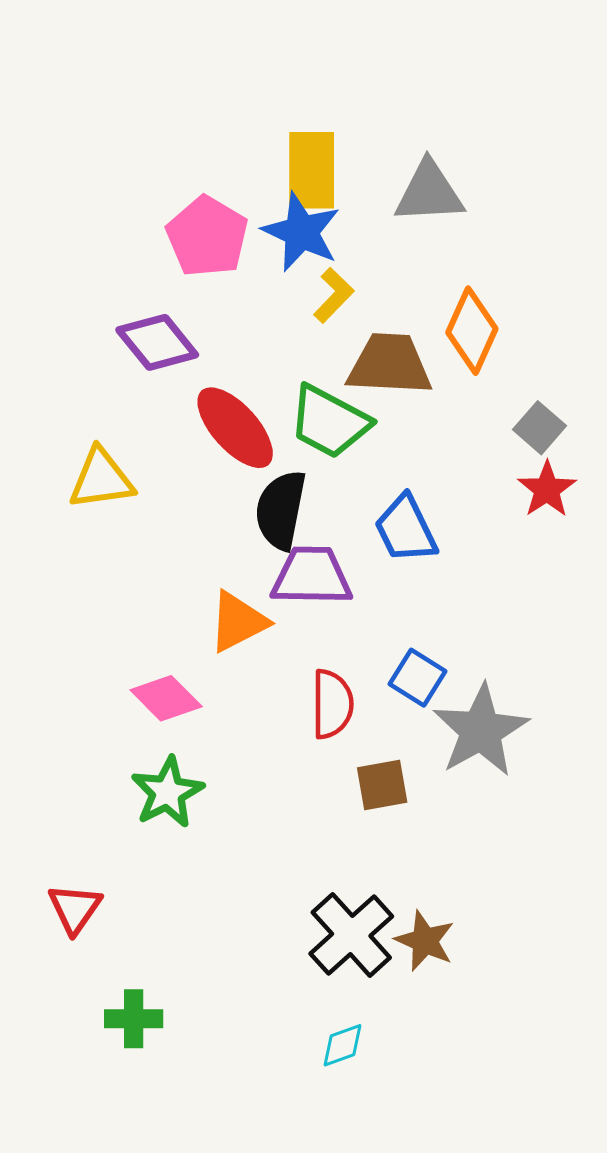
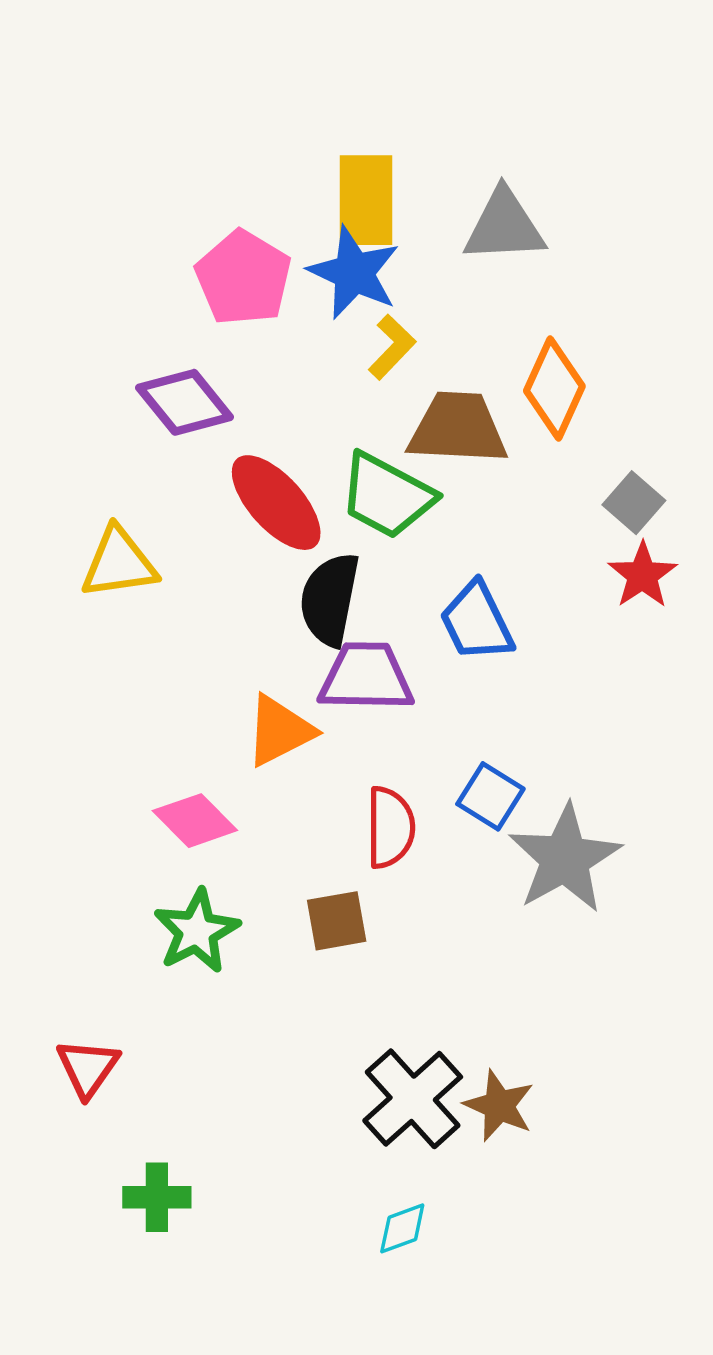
brown square: (382, 785) -> (337, 921), moved

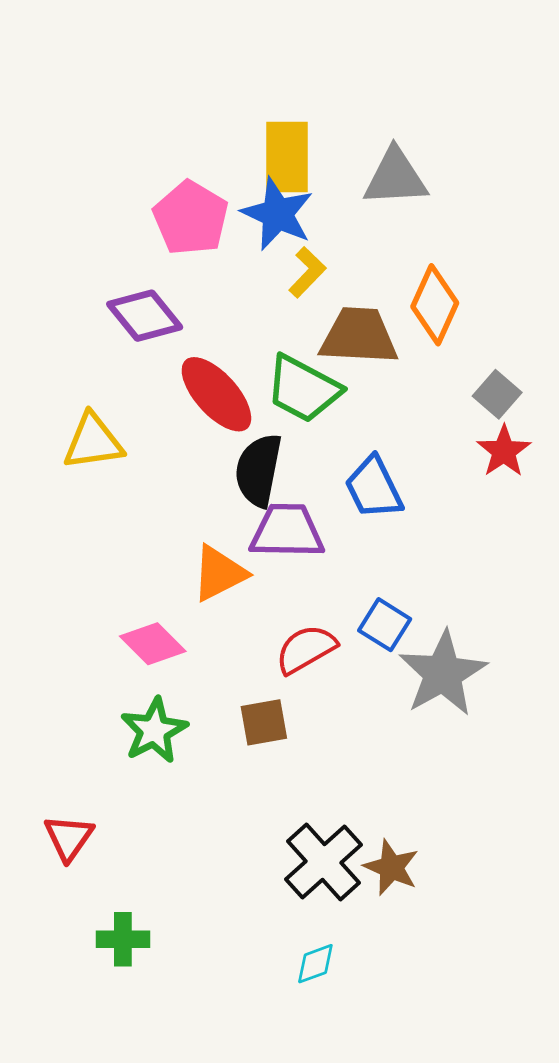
red semicircle: (390, 827) -> (306, 649), turned -120

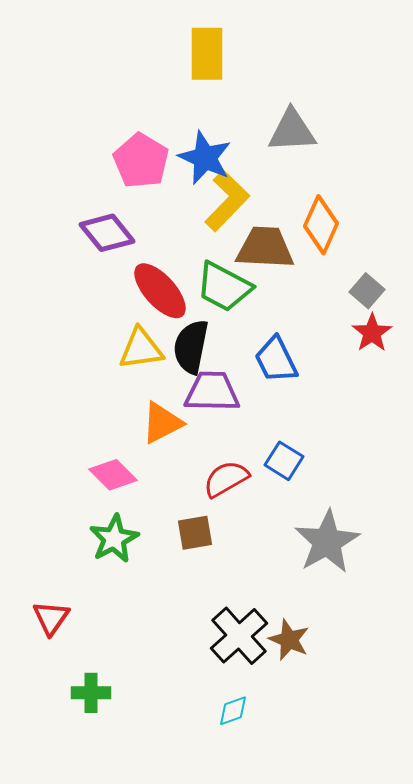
yellow rectangle: (287, 157) -> (207, 54), moved
yellow L-shape: (307, 272) -> (227, 201), size x1.6
yellow triangle: (93, 442) -> (141, 349), moved
gray star: (443, 674) -> (327, 542), moved

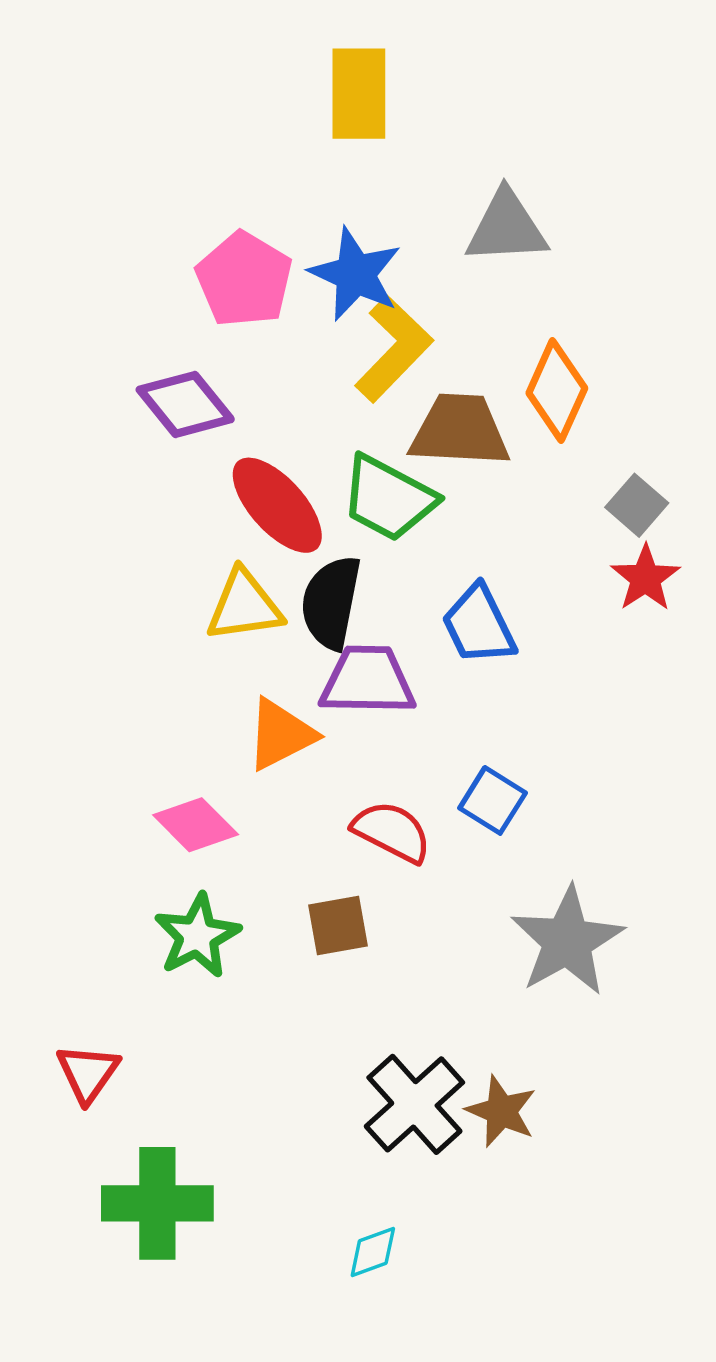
red semicircle: (226, 479) -> (392, 832), turned 57
green cross: (91, 693) -> (157, 1203), size x1.6
cyan diamond: (233, 711) -> (373, 1252), moved

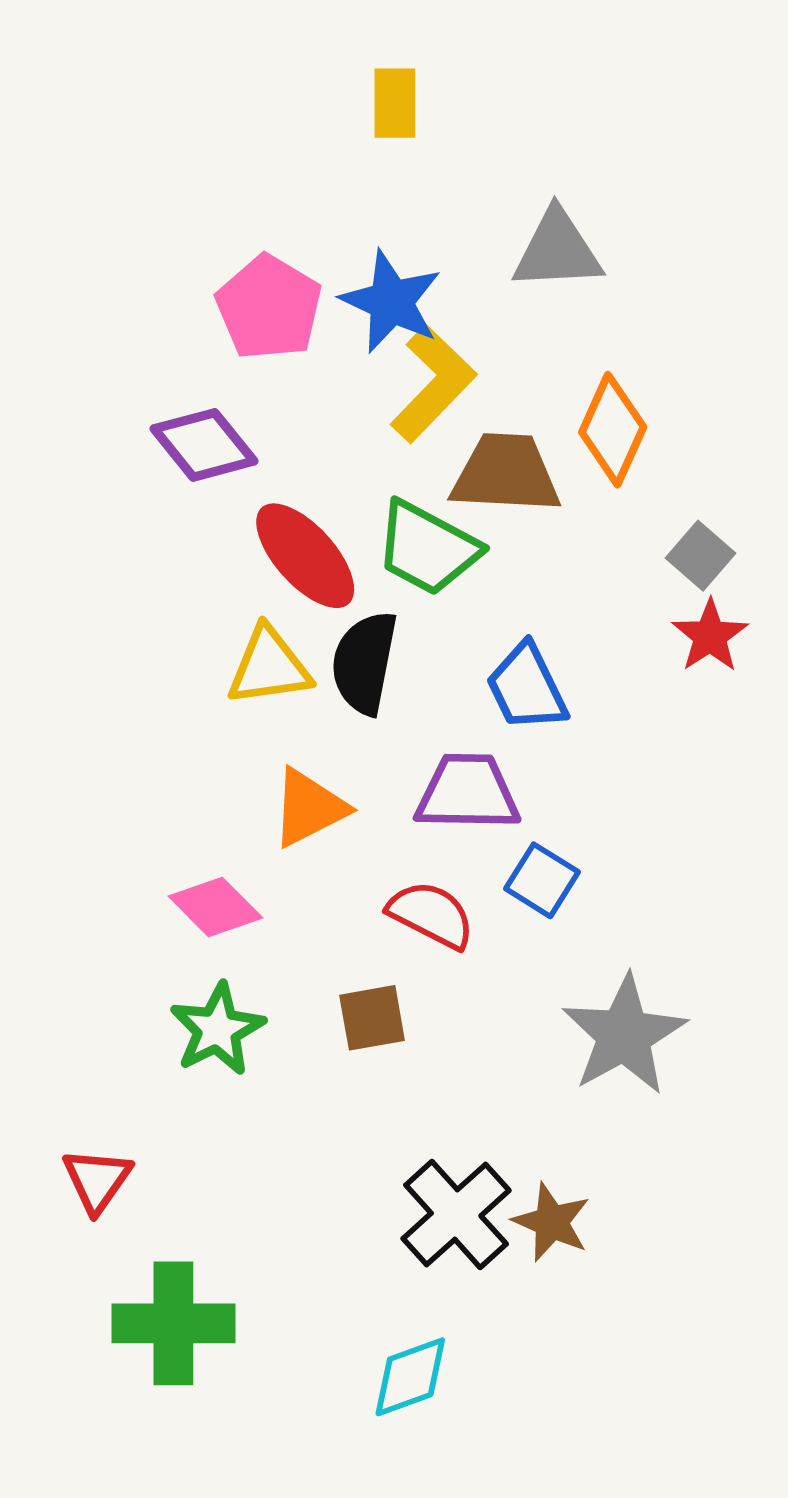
yellow rectangle: (359, 94) -> (395, 103), size x0.7
purple trapezoid: (368, 681) -> (468, 792), moved
cyan diamond: (373, 1252) -> (410, 1377), size x1.4

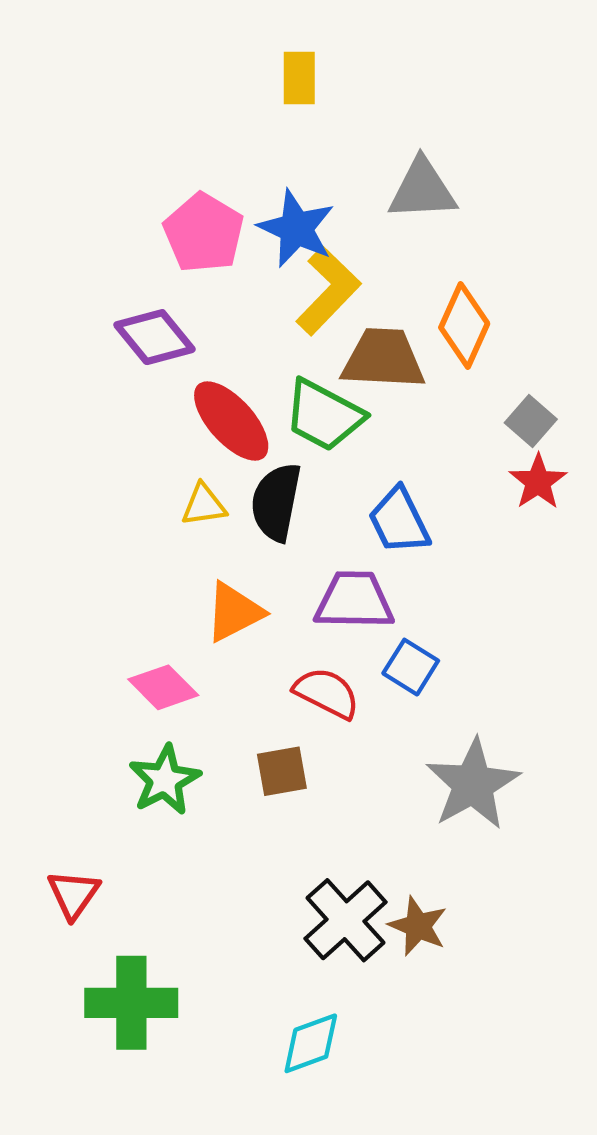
yellow triangle: (269, 666) -> (204, 505), size x0.7

